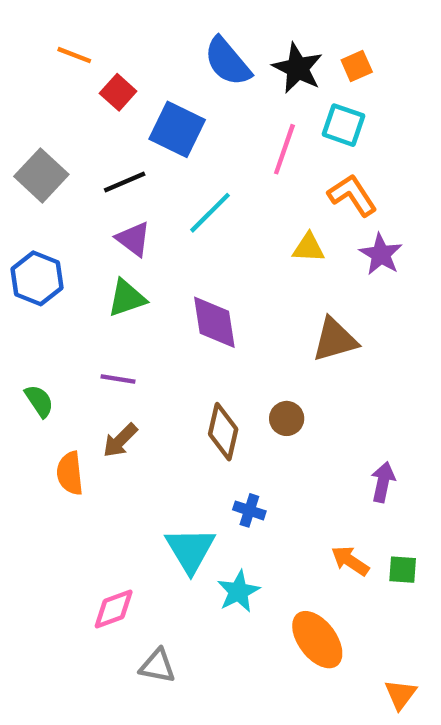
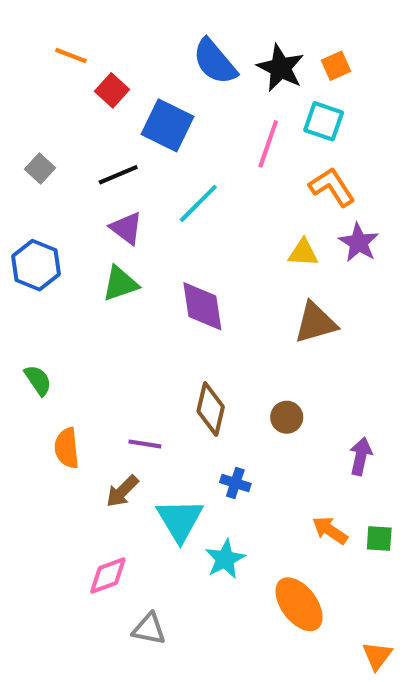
gray square: (41, 175) -> (40, 169), size x0.6
yellow triangle: (309, 248) -> (303, 253), moved
purple line: (118, 379) -> (145, 444), moved
brown circle: (287, 418) -> (287, 417), moved
brown arrow: (120, 440) -> (122, 491), moved

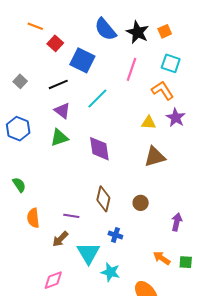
cyan square: (324, 121) -> (171, 63), moved
cyan star: (225, 559) -> (110, 272), turned -30

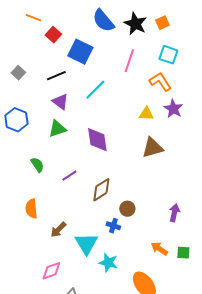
green semicircle: (19, 185) -> (37, 165), moved
brown diamond: (103, 199) -> (101, 190), turned 45
brown circle: (141, 203) -> (127, 209), moved
purple line: (71, 216) -> (69, 176), moved, turned -42

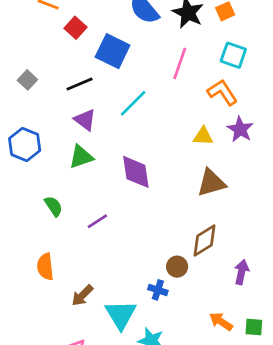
brown diamond: (101, 190) -> (204, 241), moved

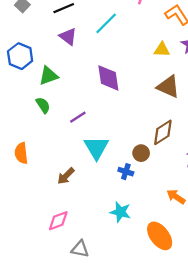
green triangle: (81, 157) -> (48, 76), moved
brown triangle: (211, 183) -> (168, 87), turned 40
orange semicircle: (45, 267) -> (21, 153), moved
cyan triangle: (121, 315) -> (96, 148), moved

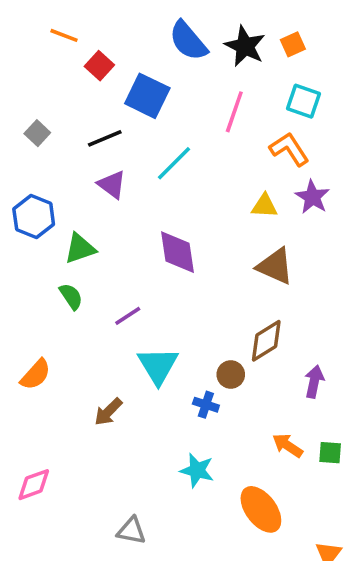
orange semicircle: (21, 153) -> (36, 375), turned -132
pink diamond: (58, 221) -> (34, 485), moved

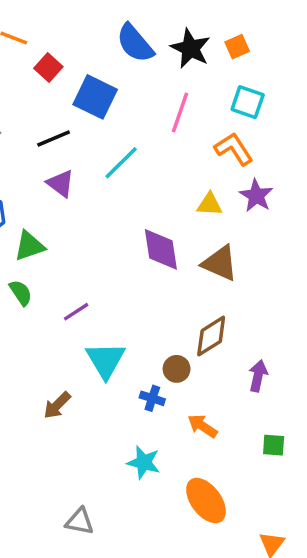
purple diamond: (178, 252) -> (161, 249), moved
orange arrow: (288, 446) -> (203, 426), moved

